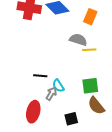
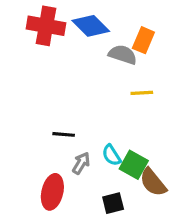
gray semicircle: (78, 40) -> (123, 55), moved
cyan semicircle: (58, 86) -> (111, 155), moved
green square: (90, 86) -> (134, 165), moved, turned 36

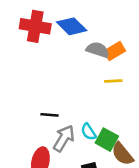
orange rectangle: (143, 40) -> (115, 51), moved, turned 36
gray arrow: (81, 163) -> (64, 138), size x1.5

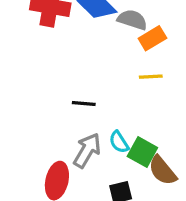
gray semicircle: (98, 50) -> (132, 20), moved
black line: (50, 115) -> (84, 103), moved

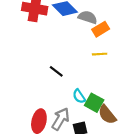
black line: (84, 103) -> (56, 71), turned 32
gray arrow: (87, 150) -> (61, 119), moved

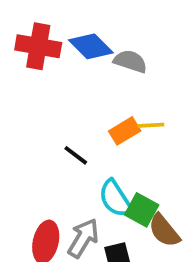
orange rectangle: (101, 29) -> (125, 131), moved
cyan semicircle: (79, 96) -> (115, 199), size x1.5

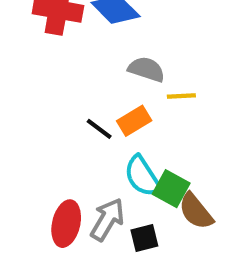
gray semicircle: (130, 61) -> (146, 69), moved
orange rectangle: (125, 131) -> (134, 121), moved

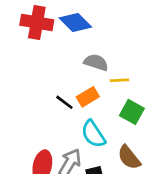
green square: (171, 189) -> (132, 112), moved

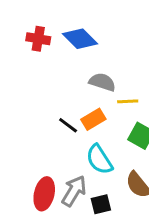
red cross: (37, 22) -> (38, 39), size x0.7

